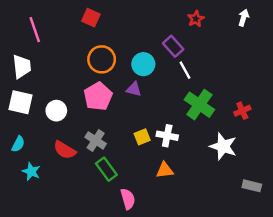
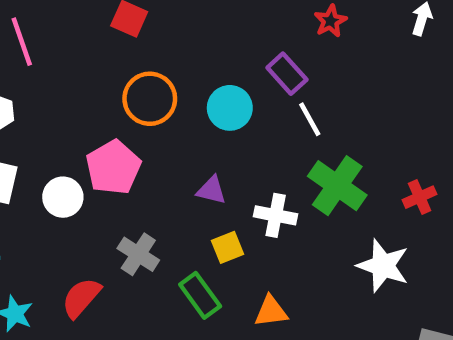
purple triangle: (134, 89) -> (212, 190), moved
pink pentagon: (98, 96) -> (113, 167), moved
white cross: (167, 136) -> (276, 215), moved
red semicircle: (65, 150) -> (81, 298), moved, turned 100
green rectangle: (106, 169) -> (200, 295), moved

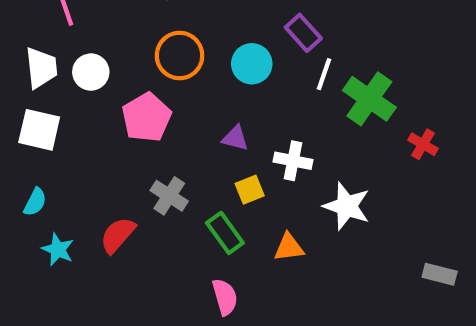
white line: (310, 119) -> (324, 74), turned 48
green cross: (337, 186) -> (369, 99), moved
white circle: (63, 197) -> (91, 72), moved
red cross: (420, 197) -> (423, 144), turned -36
white star: (383, 266) -> (347, 206), moved

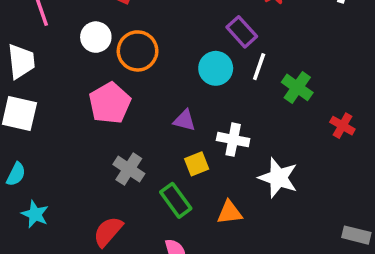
cyan circle: (252, 64) -> (216, 68), moved
white circle: (91, 72) -> (96, 37), moved
green cross: (369, 99) -> (297, 87), size x0.7
red semicircle: (118, 235) -> (108, 232), moved

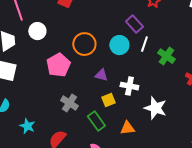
white circle: (96, 37) -> (37, 31), moved
orange circle: (138, 51) -> (84, 44), moved
cyan star: (35, 214) -> (27, 126), moved

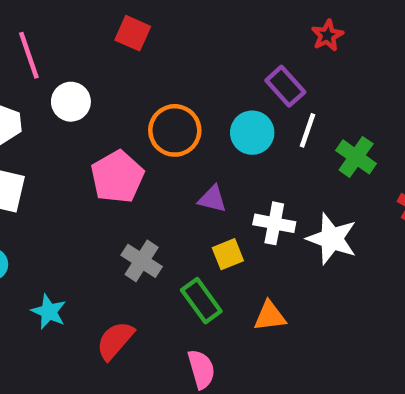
white star: (155, 108) -> (332, 239), moved

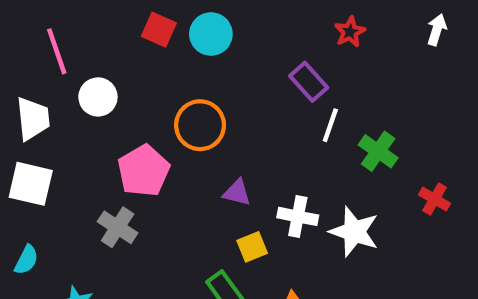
cyan circle: (252, 133) -> (211, 34), moved
gray cross: (142, 261) -> (118, 227), moved

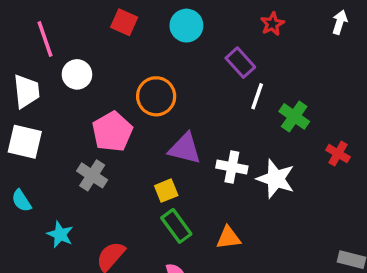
cyan circle: (211, 34) -> (186, 26), moved
purple triangle: (237, 193) -> (185, 148), size x1.5
yellow square: (252, 247) -> (166, 191), moved
cyan semicircle: (26, 260) -> (21, 201), turned 120

